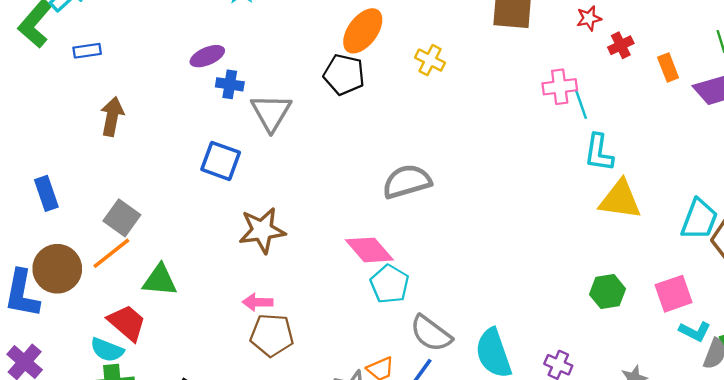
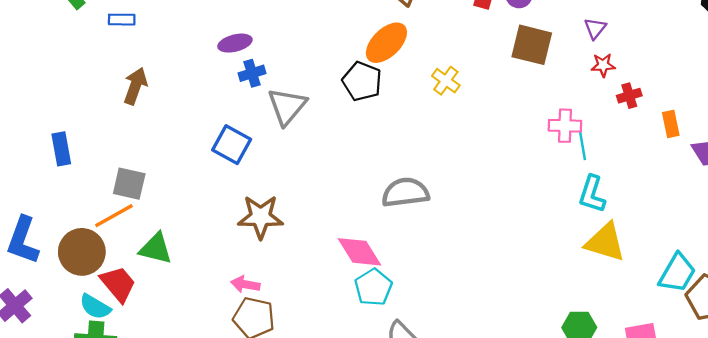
blue cross: (230, 84) -> (252, 73), turned -35
gray square: (122, 218) -> (129, 184), turned -32
brown circle: (57, 269) -> (82, 252), moved

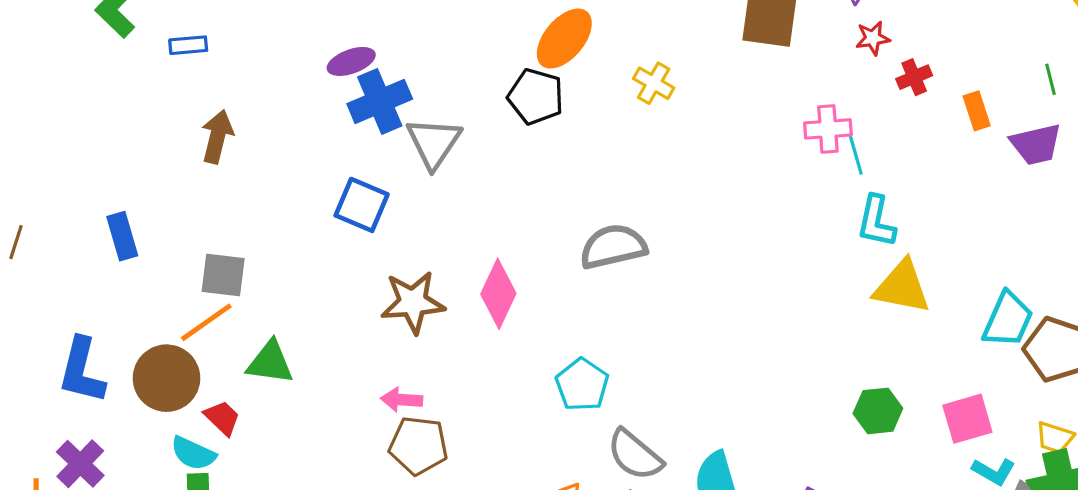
blue cross: (252, 73) -> (380, 101), size x1.6
pink diamond: (359, 252) -> (498, 294), moved, turned 63
red trapezoid: (118, 284) -> (222, 418), size x0.7

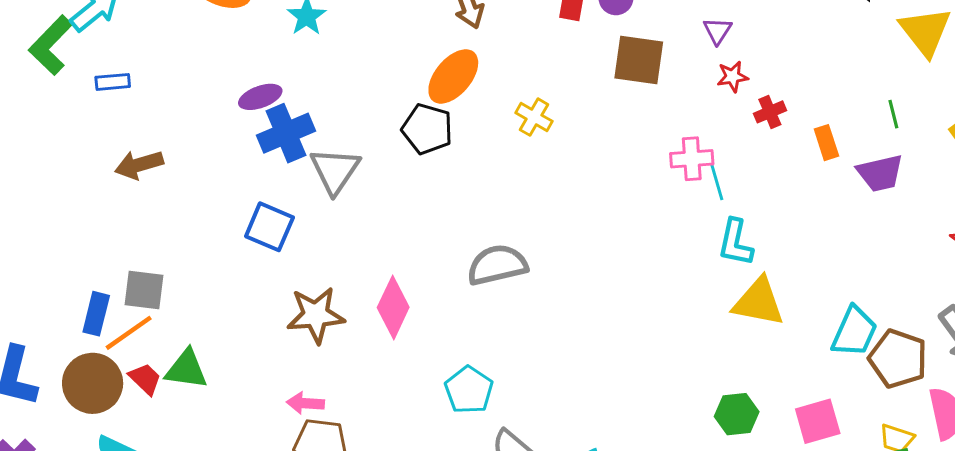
brown arrow: (217, 137) -> (139, 165), turned -120
blue rectangle: (122, 236) -> (96, 314), moved, turned 30
red trapezoid: (222, 418) -> (145, 379), moved

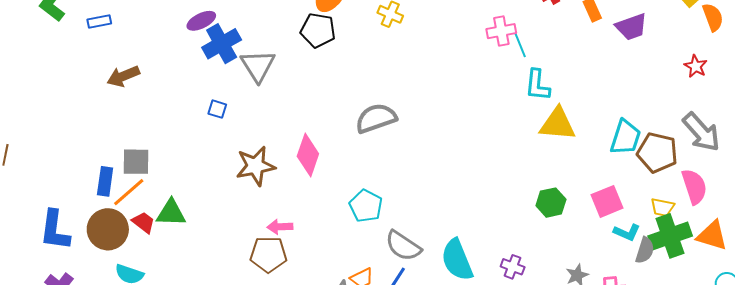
blue square: (269, 227) -> (217, 109), size x0.6
pink arrow: (305, 403) -> (280, 227), moved

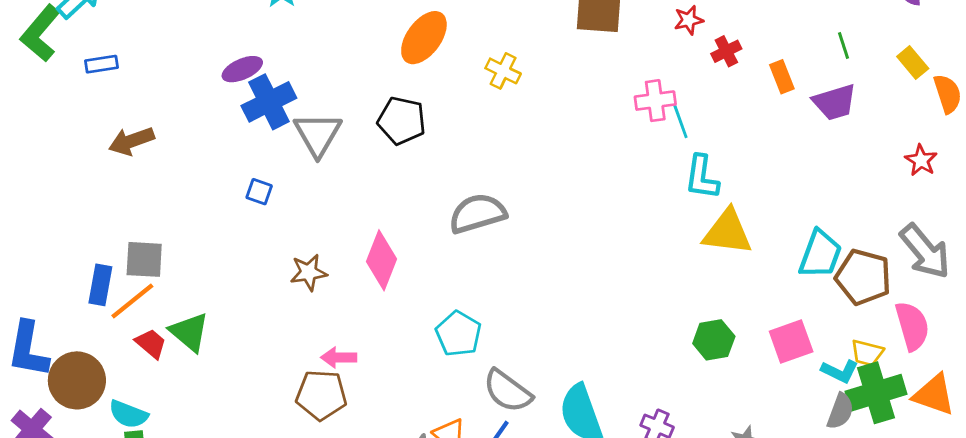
black pentagon: (318, 30) -> (402, 121), moved
brown star: (255, 166) -> (309, 272), size x0.7
green triangle: (171, 213) -> (189, 332), turned 36
brown circle: (108, 229) -> (77, 380), moved
cyan L-shape: (627, 232) -> (840, 371), moved

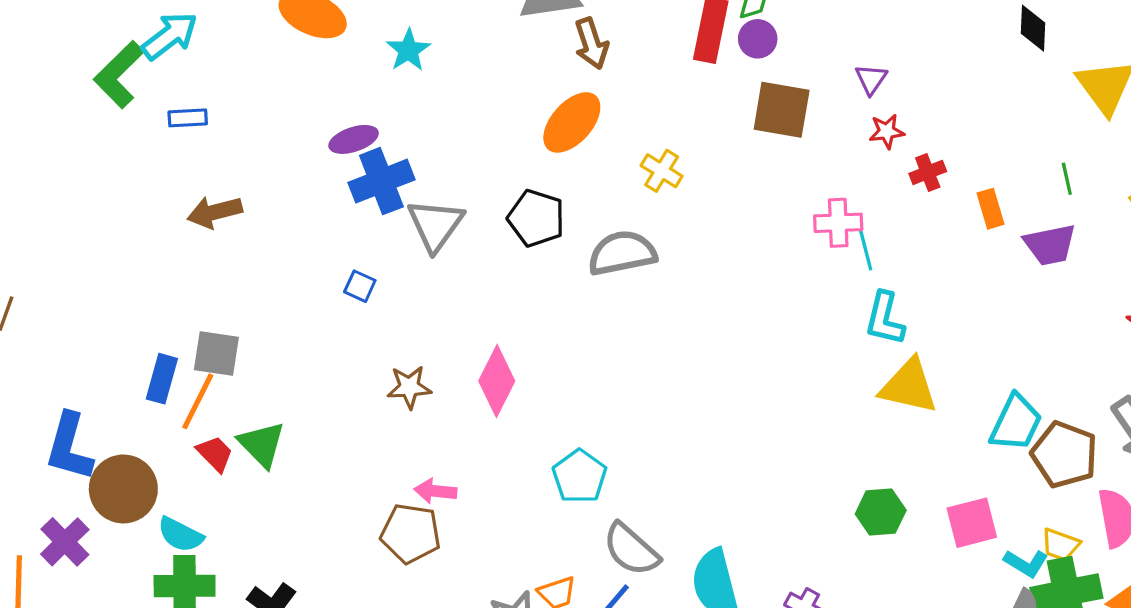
gray semicircle: (477, 213) -> (622, 253), moved
orange line: (132, 301) -> (198, 401), turned -30

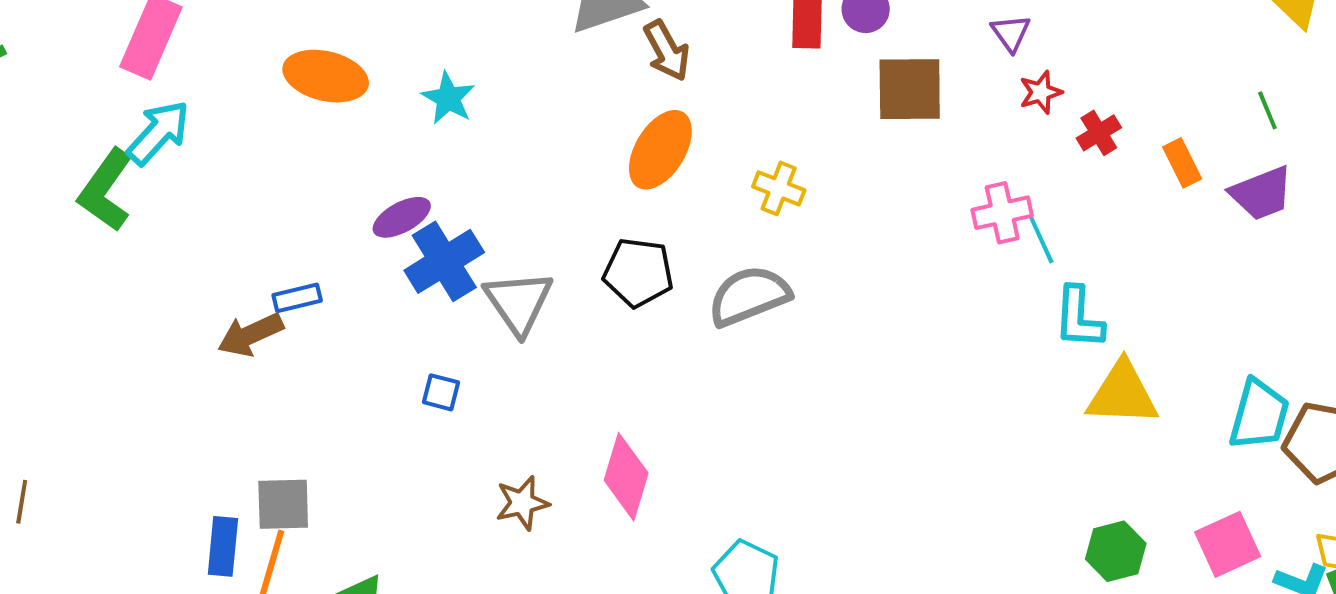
blue rectangle: (188, 118) -> (297, 298), moved

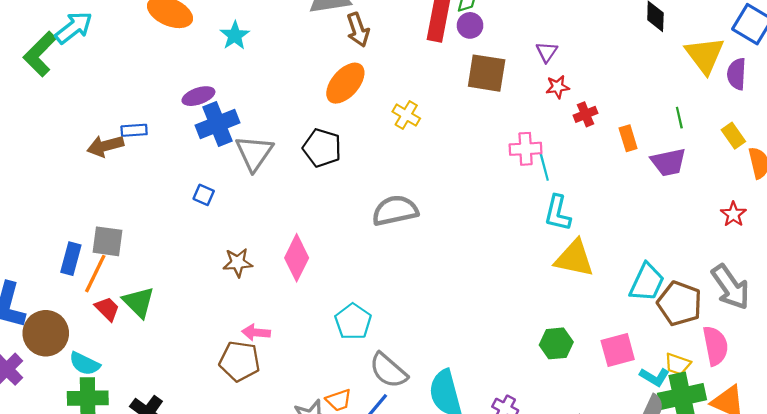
gray semicircle: (749, 296) -> (395, 211), moved

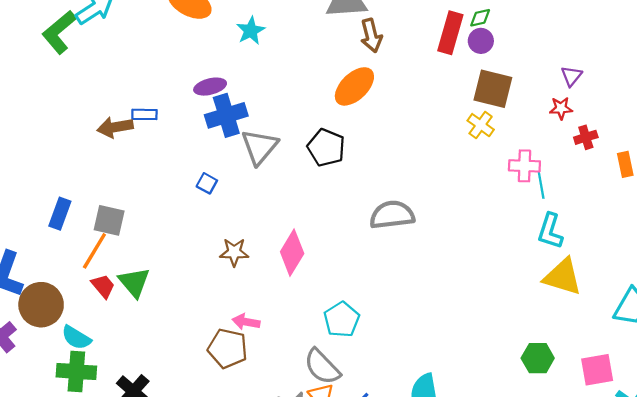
purple triangle: (547, 52) -> (571, 76), moved
yellow cross: (406, 115) -> (481, 125), moved
blue rectangle: (71, 259) -> (60, 214), moved
gray semicircle: (388, 370) -> (322, 367), moved

